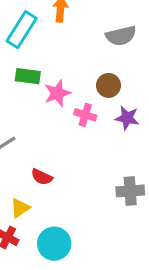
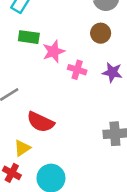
brown circle: (108, 85) -> (101, 33), moved
red semicircle: (42, 177) -> (41, 122), size x1.5

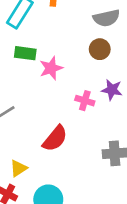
pink cross: (77, 70) -> (85, 101), moved
red semicircle: (41, 122) -> (55, 138), moved, turned -76

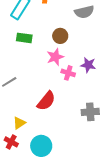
brown circle: (100, 49) -> (60, 36), moved
pink star: (51, 68) -> (55, 57), moved

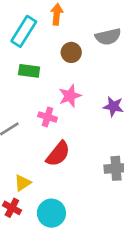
brown circle: (60, 36) -> (71, 52), moved
pink cross: (68, 73) -> (48, 117), moved

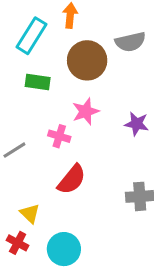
brown circle: (71, 52) -> (87, 60), size x1.6
yellow triangle: (22, 183) -> (30, 213), turned -42

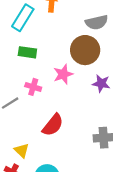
brown circle: (87, 60) -> (85, 50), moved
pink cross: (59, 136) -> (33, 87), moved

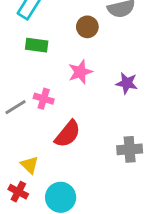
brown circle: (85, 50) -> (87, 27), moved, size x0.6
pink cross: (33, 87) -> (44, 99), moved

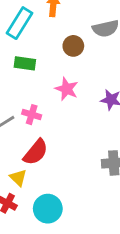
pink star: (80, 72) -> (67, 89), turned -30
red semicircle: (68, 134) -> (36, 152), moved

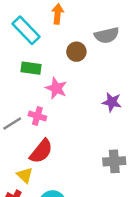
cyan rectangle: (20, 23) -> (26, 30), turned -76
pink star: (67, 89) -> (56, 88), moved

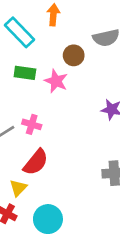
pink star: (56, 88) -> (56, 81), moved
yellow triangle: (25, 175) -> (18, 188), turned 30

